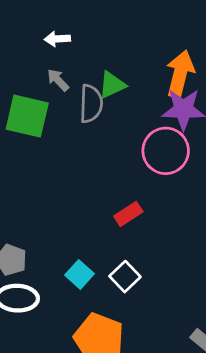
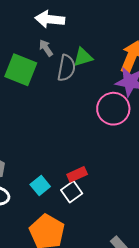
white arrow: (57, 39) -> (50, 19), size x1.6
red rectangle: (128, 214) -> (77, 174), moved

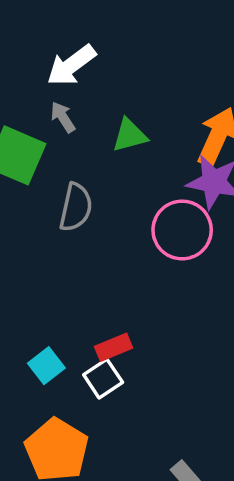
white arrow: (50, 19) -> (71, 65), turned -44
gray semicircle: (66, 68) -> (76, 207), moved

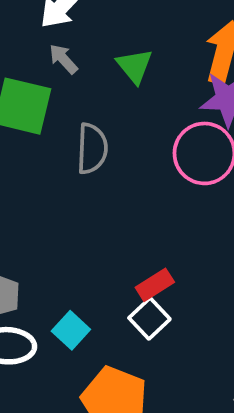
green triangle: (130, 135) -> (135, 66), turned -45
cyan square: (46, 366) -> (71, 330), moved

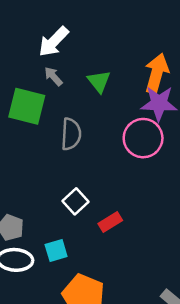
white square: (149, 319) -> (76, 201), moved
cyan square: (71, 330) -> (56, 251), turned 30

